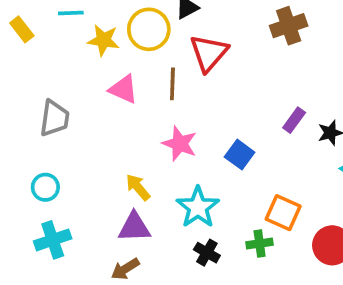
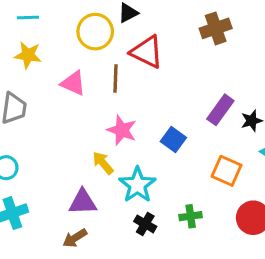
yellow star: (103, 40) -> (28, 55), moved
red triangle: (209, 53) -> (147, 52), turned -45
purple rectangle: (294, 120) -> (220, 110), size x1.4
yellow arrow: (138, 187) -> (103, 163), moved
orange square: (283, 213) -> (227, 171), moved

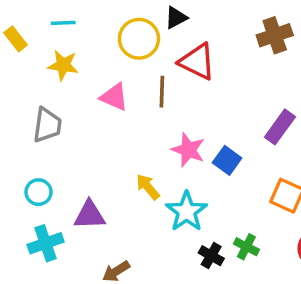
pink star: (122, 130) -> (188, 150), moved
purple triangle: (83, 202) -> (90, 215), moved
green cross: (191, 216) -> (246, 247), turned 35
black cross: (145, 224) -> (211, 256), moved

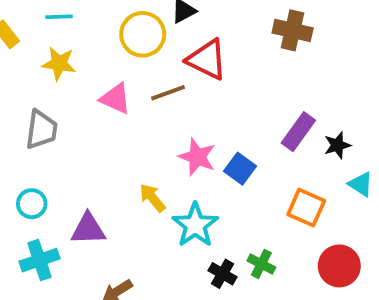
brown cross: (275, 35) -> (293, 30), turned 32
brown line: (162, 92) -> (168, 93), turned 68

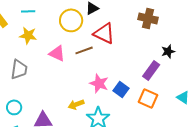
black star: (337, 145) -> (168, 51), moved
yellow arrow: (152, 198) -> (76, 104), turned -70
orange square: (306, 208) -> (148, 98), moved

